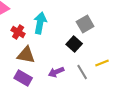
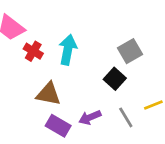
red cross: (18, 32) -> (33, 51), moved
purple rectangle: (23, 78) -> (58, 126), moved

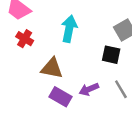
red cross: (33, 51) -> (25, 39), moved
black square: (115, 79) -> (111, 55), turned -30

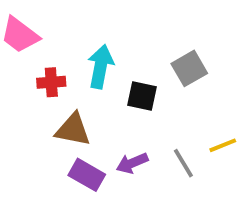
red cross: (25, 39) -> (51, 82), moved, turned -35
black square: (111, 55) -> (142, 96), moved

